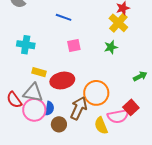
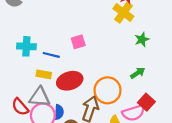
blue line: (64, 17) -> (51, 55), moved
green star: (111, 47) -> (142, 39), moved
green arrow: (140, 76) -> (138, 73), moved

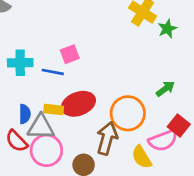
green star: (142, 39) -> (167, 29), moved
pink square: (78, 42) -> (70, 54), moved
yellow rectangle: (44, 74) -> (54, 109), moved
blue semicircle: (59, 112) -> (25, 114), moved

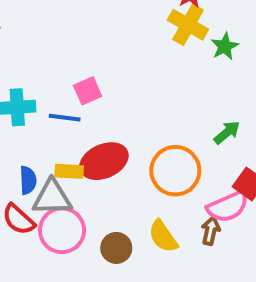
brown arrow: (107, 138) -> (211, 231), moved, size x0.6
yellow semicircle: (142, 157) -> (163, 236), moved

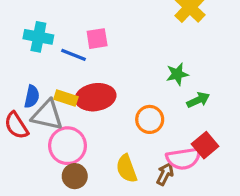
green star: (225, 46) -> (177, 74), moved
orange circle: (175, 171) -> (150, 119), size x0.7
pink circle: (62, 230) -> (68, 146), moved
brown circle: (116, 248) -> (75, 176), moved

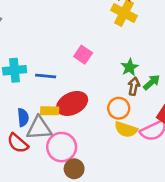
pink square: (97, 39) -> (83, 55), moved, turned -30
yellow semicircle: (127, 169) -> (126, 129), moved, turned -35
brown arrow: (165, 174) -> (134, 86), moved

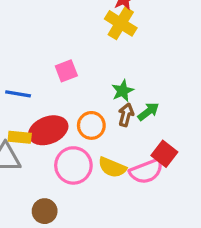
pink square: (83, 55) -> (66, 71), turned 30
orange circle: (119, 108) -> (91, 125), moved
pink circle: (62, 147) -> (73, 165), moved

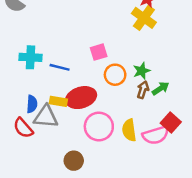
orange circle: (91, 125) -> (115, 75), moved
yellow semicircle: (112, 167) -> (129, 130), turned 55

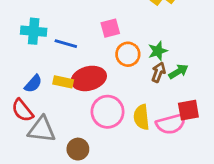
blue semicircle: (32, 104) -> (33, 84), turned 36
gray triangle: (46, 117) -> (42, 129), moved
red square: (171, 122) -> (188, 110), turned 36

